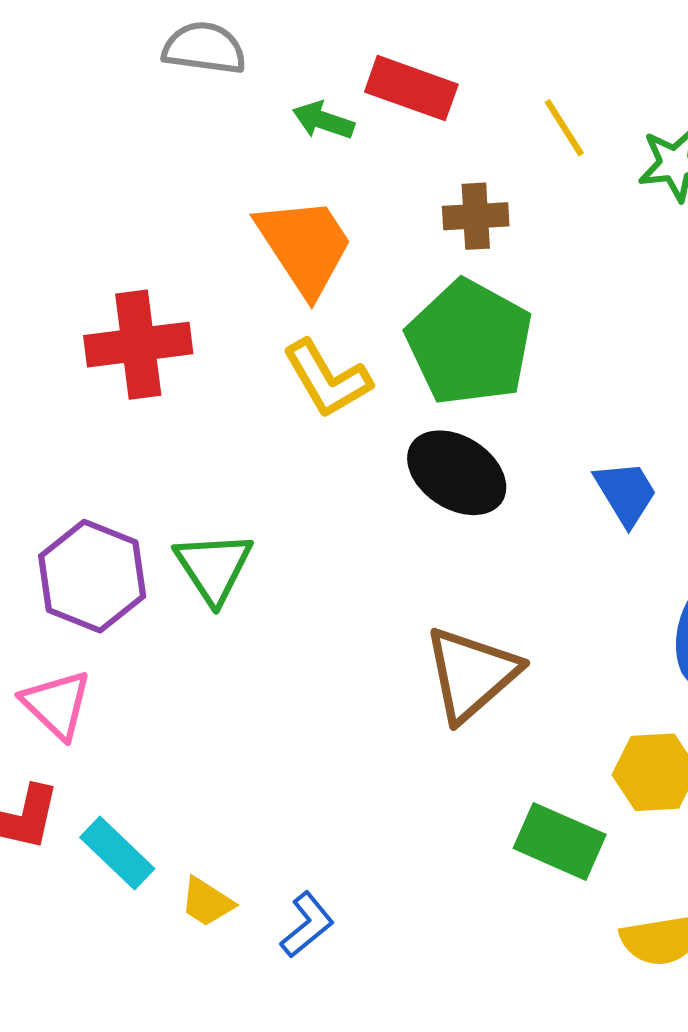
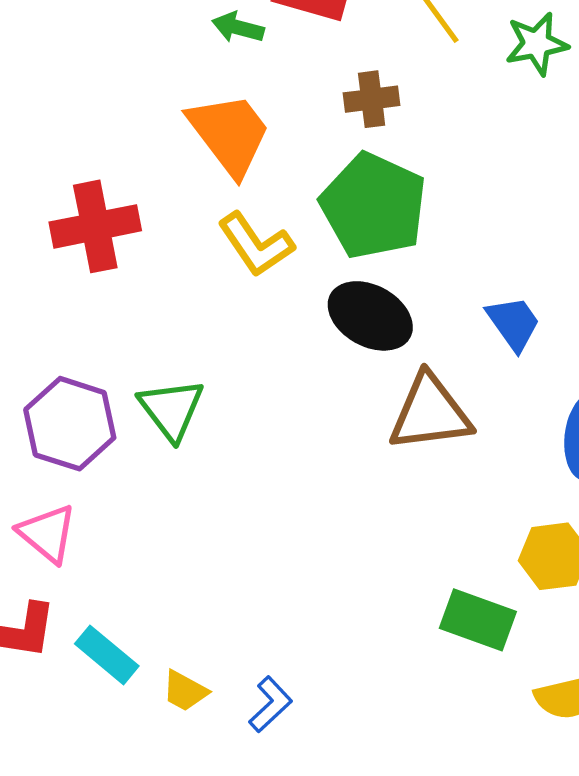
brown triangle: (471, 674) -> (430, 413), moved, turned 38

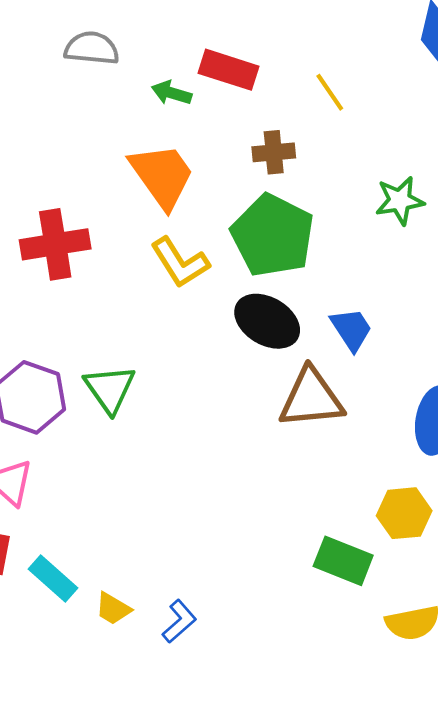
green star: (537, 44) -> (400, 201), moved
blue trapezoid: (513, 323) -> (351, 329), moved

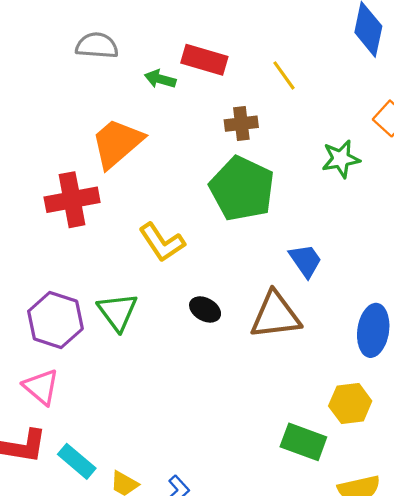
orange trapezoid: (162, 176) -> (117, 143), moved, turned -94
yellow L-shape: (180, 263) -> (162, 242), moved
black ellipse: (267, 321) -> (205, 309), moved, size x0.6

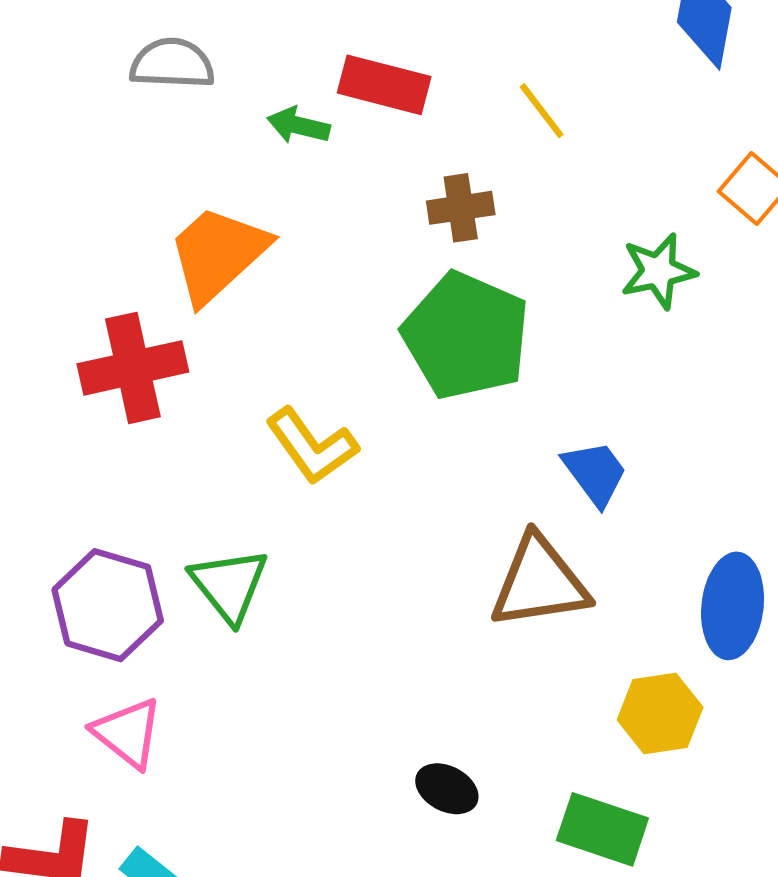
black ellipse: (205, 309) -> (447, 789), moved
pink triangle: (41, 387) -> (128, 733), moved
yellow hexagon: (350, 403) -> (660, 714), moved

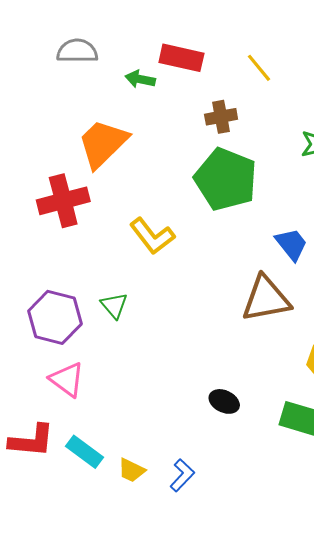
green triangle: (229, 585) -> (114, 306), size x0.7

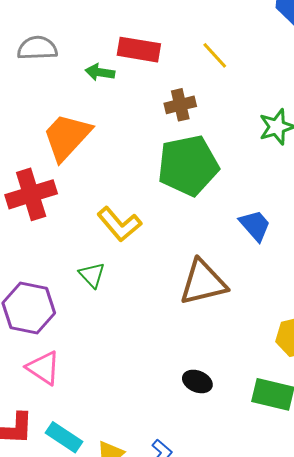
green pentagon: (226, 179) -> (188, 165), turned -30
brown triangle: (266, 299) -> (203, 283), moved
green triangle: (114, 306) -> (92, 275), moved

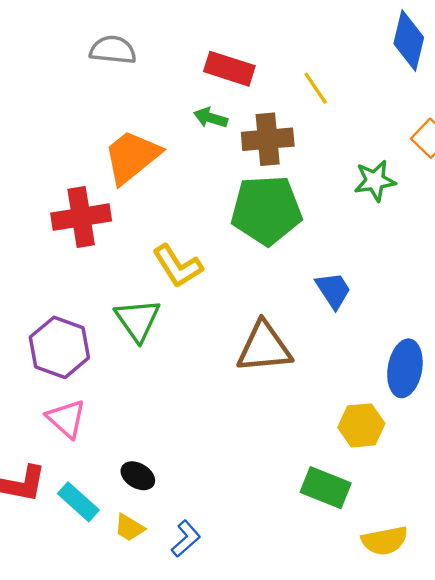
green arrow: (100, 72) -> (211, 118), moved
brown cross: (180, 105) -> (268, 139), size x1.4
green triangle: (92, 275) -> (138, 320), size x1.5
black ellipse: (197, 381) -> (138, 476), moved

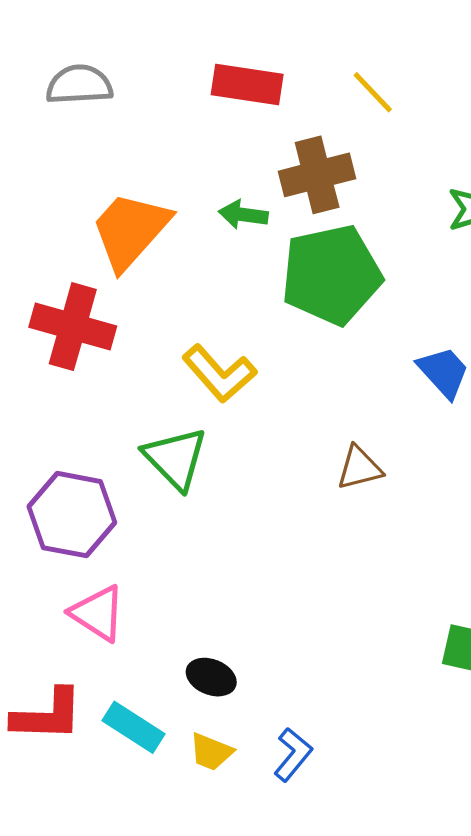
green arrow: (211, 118) -> (243, 215), moved
red cross: (81, 217) -> (73, 327), turned 34
brown triangle: (264, 347) -> (359, 468), size x0.6

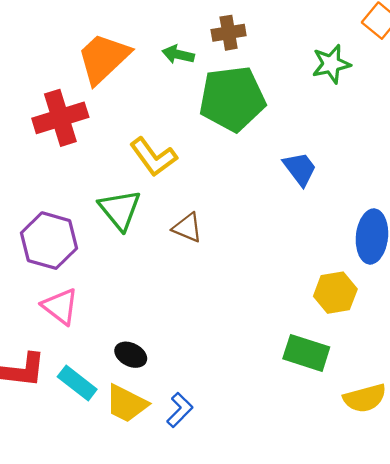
brown cross: (317, 175) -> (229, 33), size x0.7
red cross: (73, 327) -> (60, 118), turned -38
brown triangle: (359, 468) -> (187, 228), moved, turned 32
yellow trapezoid: (211, 752) -> (126, 404), size x1.5

